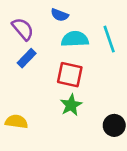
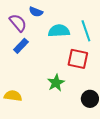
blue semicircle: (60, 15) -> (36, 12), moved
red square: (70, 75) -> (78, 59), moved

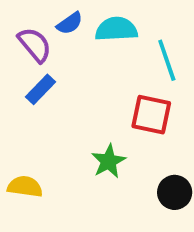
blue semicircle: (36, 12) -> (70, 23), turned -56
cyan semicircle: (59, 31) -> (116, 29), moved

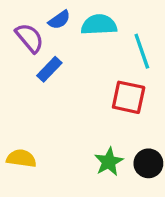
blue rectangle: (40, 89) -> (49, 69), moved
green star: (109, 161) -> (109, 162), moved

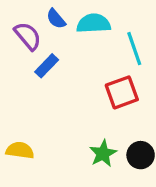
blue semicircle: (59, 20) -> (56, 19), turned 85
red square: (129, 97) -> (122, 92), turned -32

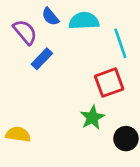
green star: (103, 154) -> (92, 118), moved

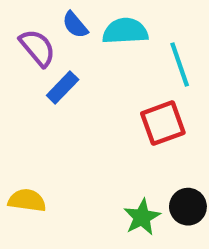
green star: (92, 118) -> (142, 217), moved

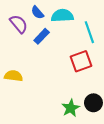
blue rectangle: (63, 88) -> (42, 36), moved
yellow semicircle: (27, 200) -> (13, 76), moved

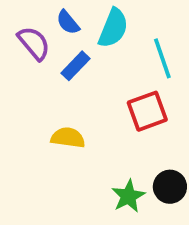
cyan semicircle: (62, 16) -> (113, 28), turned 115
yellow semicircle: (13, 76) -> (68, 138), moved

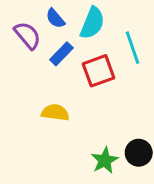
red square: (147, 111) -> (99, 71), moved

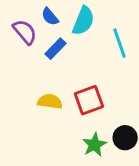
red square: (99, 71) -> (89, 100), moved

